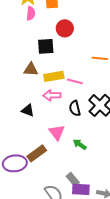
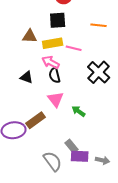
black square: (46, 46) -> (58, 20), moved
pink arrow: (52, 95) -> (51, 62), turned 30
black semicircle: (75, 108) -> (55, 75), moved

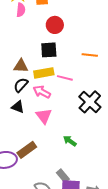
black semicircle: (55, 75) -> (21, 85), moved, turned 56
pink triangle: (56, 99) -> (44, 116), moved

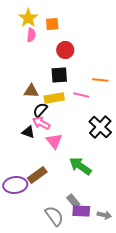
pink line: (65, 78) -> (81, 95), moved
black semicircle: (21, 85) -> (40, 110), moved
pink arrow: (42, 92) -> (41, 123), moved
green arrow: (70, 141) -> (80, 166), size x1.6

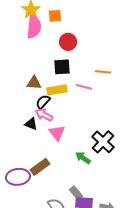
pink semicircle: (31, 35) -> (34, 27), size x1.6
black cross: (100, 127) -> (103, 142), moved
green arrow: (80, 166) -> (83, 158), size x0.7

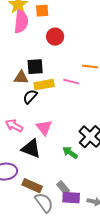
black square: (62, 67) -> (35, 67), moved
pink arrow: (44, 115) -> (14, 126), moved
black triangle: (31, 124) -> (31, 149), moved, size x1.5
brown rectangle: (40, 167) -> (32, 186), moved, turned 60

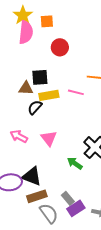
black triangle: (31, 149) -> (32, 176), moved
brown rectangle: (32, 186) -> (37, 196), turned -42
purple rectangle: (71, 198) -> (76, 208), turned -36

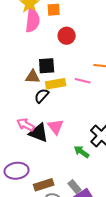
black triangle: (32, 176) -> (39, 133), moved

